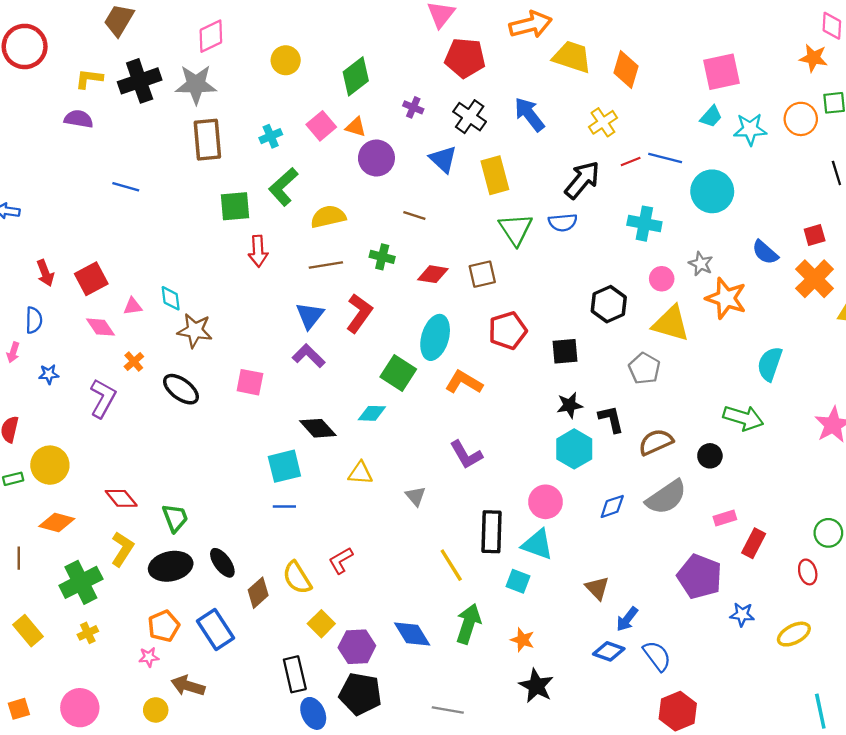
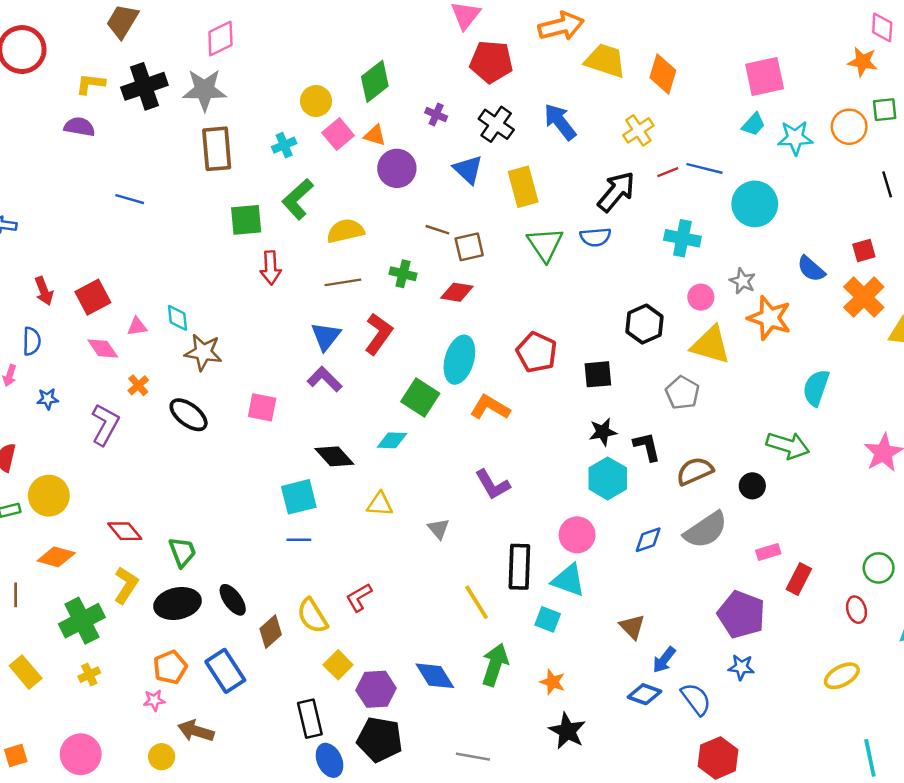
yellow circle: (286, 60) -> (316, 101), moved
brown square: (482, 274) -> (469, 247), moved
red pentagon: (508, 330) -> (537, 352), turned -30
blue star: (742, 615) -> (741, 667), moved

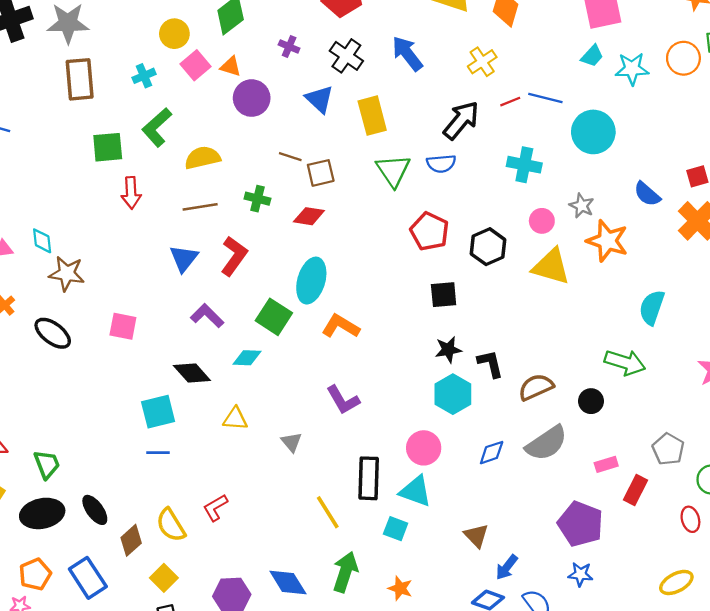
red pentagon: (537, 352) -> (430, 231), moved
purple L-shape: (325, 379) -> (207, 316), moved
gray pentagon: (682, 393) -> (668, 449), moved
yellow square: (338, 665) -> (164, 578), moved

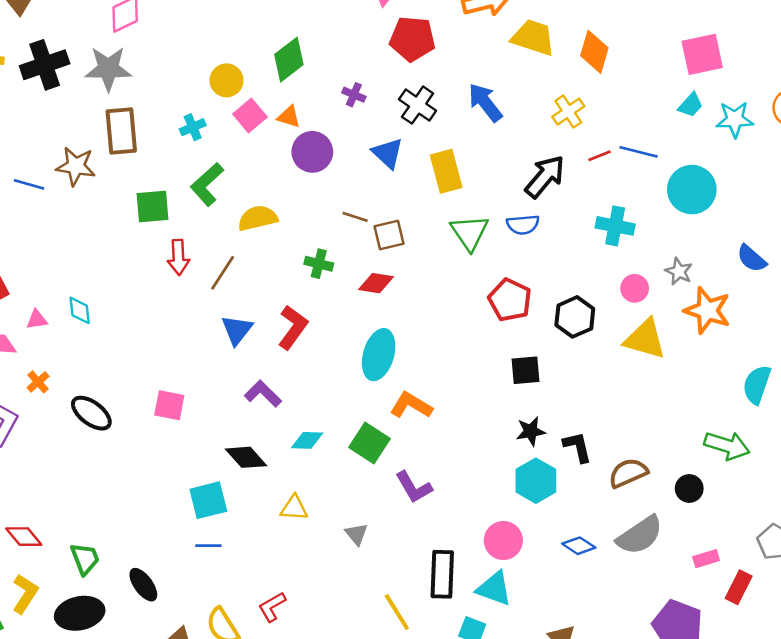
brown line: (200, 207) -> (223, 273), moved, turned -48
brown star: (67, 274) -> (76, 166), moved
green square: (274, 317) -> (369, 443), moved
blue diamond: (492, 453) -> (579, 546), turned 52
black ellipse: (95, 510) -> (143, 585), moved

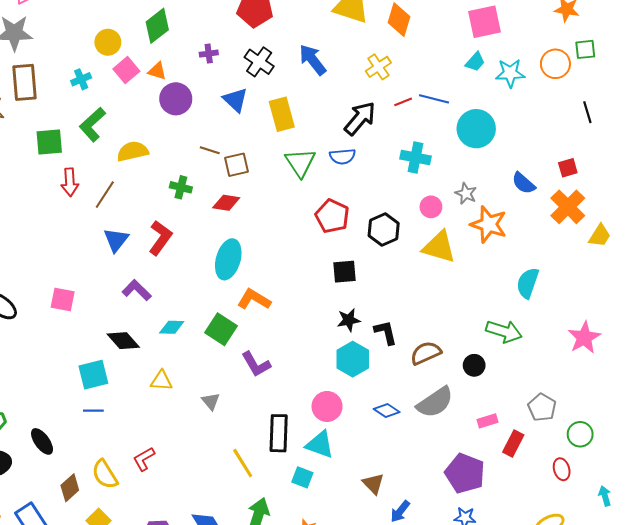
purple cross: (354, 95) -> (209, 54), turned -30

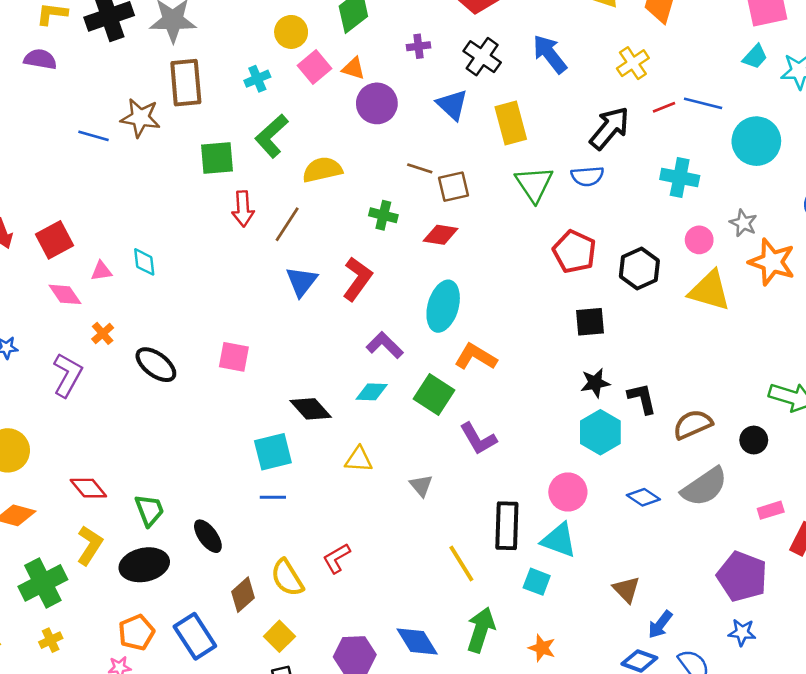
purple L-shape: (137, 290) -> (385, 345), moved

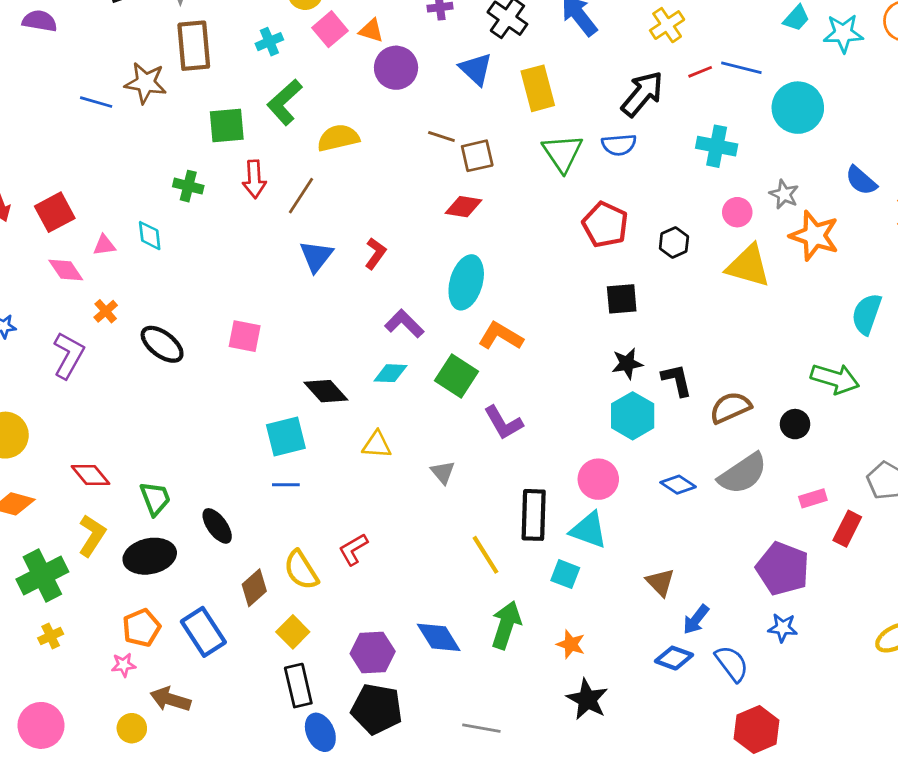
green cross: (383, 215) -> (188, 186), moved
black hexagon: (639, 268) -> (674, 242), size x0.7
red L-shape: (357, 279) -> (375, 253), size x0.7

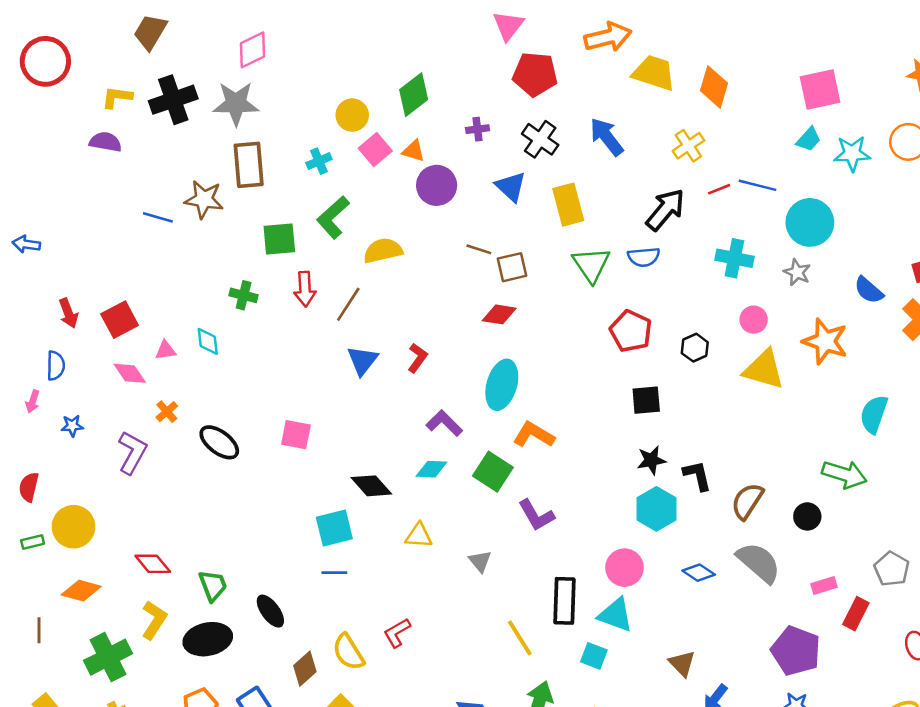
gray star: (784, 194) -> (797, 272), moved
brown semicircle: (730, 408) -> (747, 501), turned -33
gray semicircle: (743, 474) -> (759, 562), turned -105

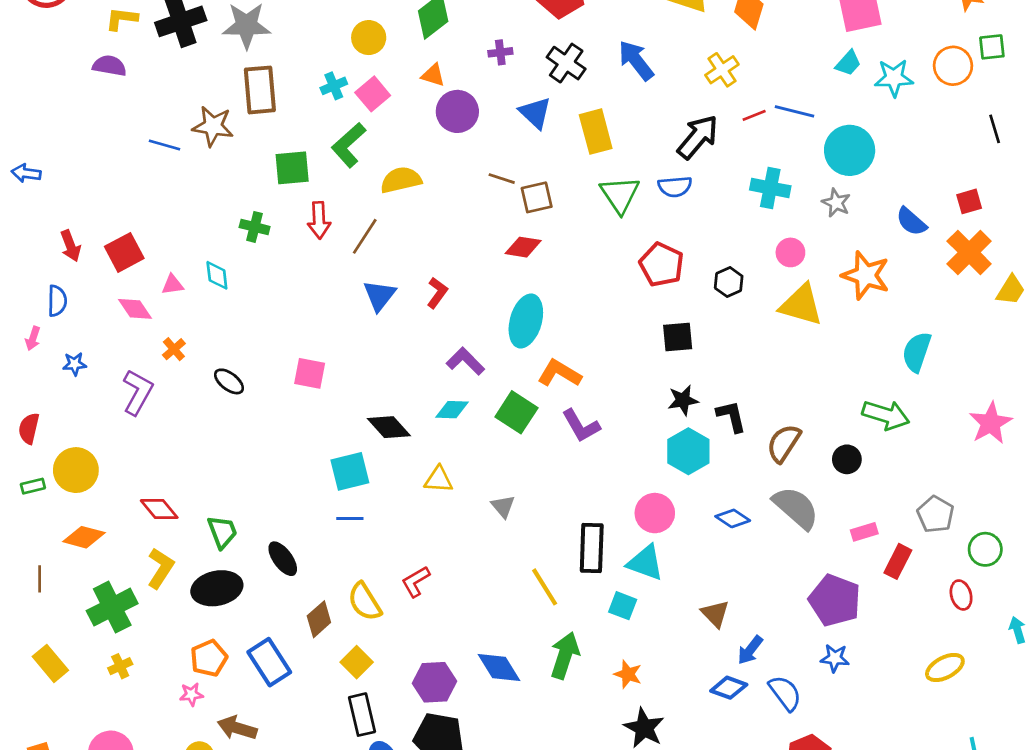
pink square: (375, 150) -> (373, 94), moved
black ellipse: (219, 442) -> (229, 381), size x0.7
purple L-shape: (536, 515) -> (581, 426), moved

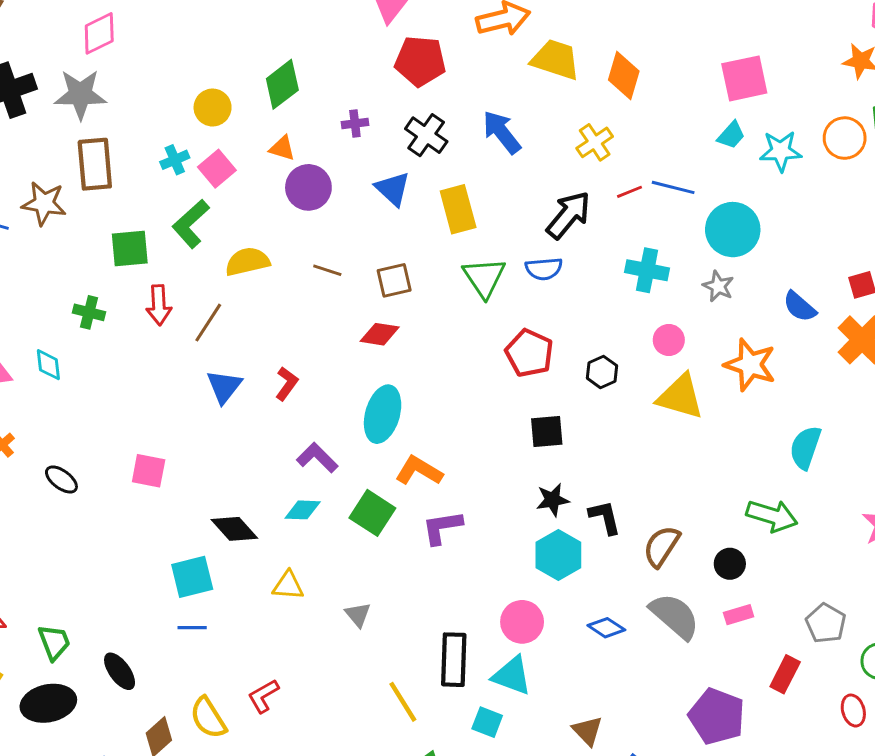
brown line: (502, 179) -> (327, 270), moved
purple L-shape: (581, 426) -> (442, 527), turned 111
pink rectangle: (864, 532) -> (739, 615), moved

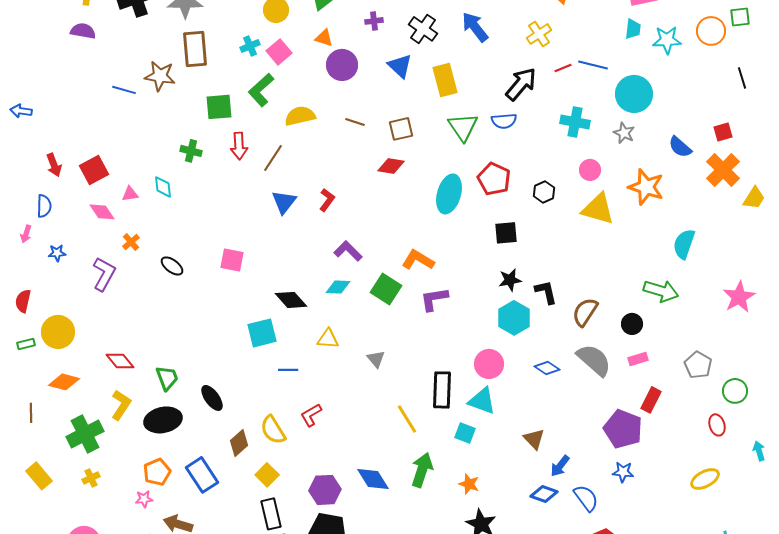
cyan trapezoid: (731, 135) -> (633, 29), turned -35
cyan ellipse: (383, 414) -> (449, 194), moved
blue line: (192, 628) -> (288, 370), moved
red rectangle: (785, 674) -> (651, 400), moved

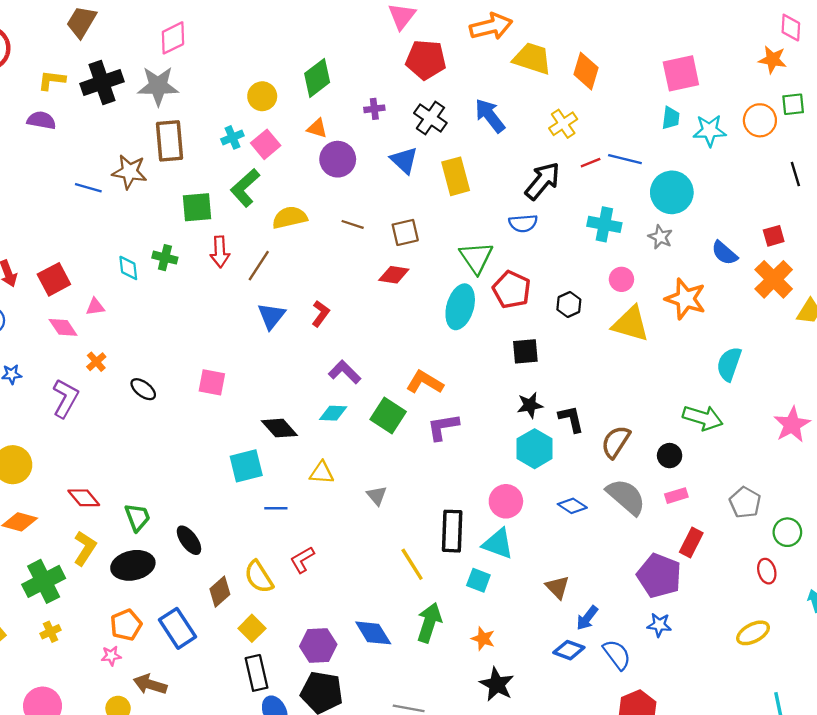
green triangle: (463, 127) -> (476, 258), moved
cyan diamond: (163, 187) -> (128, 268), moved

